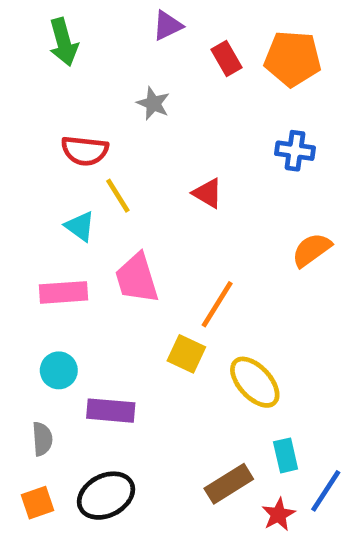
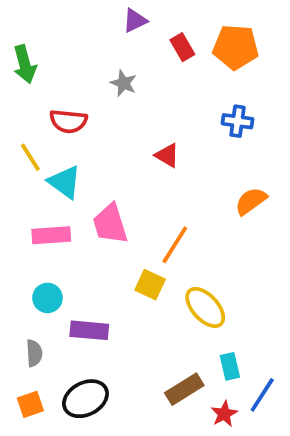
green arrow: (63, 42) -> (25, 64), moved
yellow line: (118, 196) -> (30, 157), moved
cyan triangle: (80, 226) -> (65, 182), size x1.4

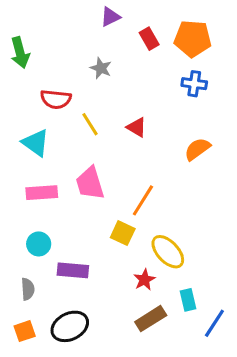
blue cross: (238, 121) -> (194, 84), moved
yellow line: (30, 157) -> (90, 124), moved
cyan triangle: (65, 182) -> (36, 143), moved
orange semicircle: (251, 201) -> (197, 149), moved
red star: (224, 414) -> (144, 280), moved

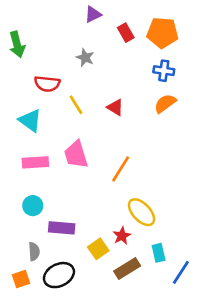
orange semicircle: (197, 149) -> (165, 103), moved
yellow square: (123, 233) -> (98, 249), moved, turned 30
gray semicircle: (28, 289) -> (34, 251), moved

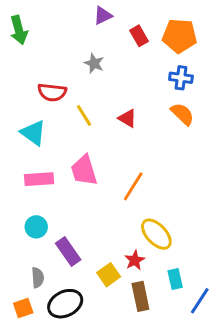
green arrow: (17, 44) -> (19, 30), moved
orange semicircle: (165, 103) -> (182, 114), turned 80
purple rectangle: (62, 228) -> (68, 252), turned 50
brown rectangle: (127, 269) -> (140, 296), turned -70

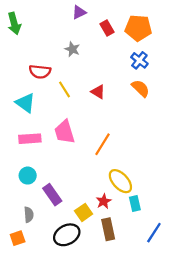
blue cross: (181, 78) -> (139, 60), turned 30
cyan rectangle: (175, 279) -> (135, 203), moved
black ellipse: (65, 304) -> (67, 235), moved

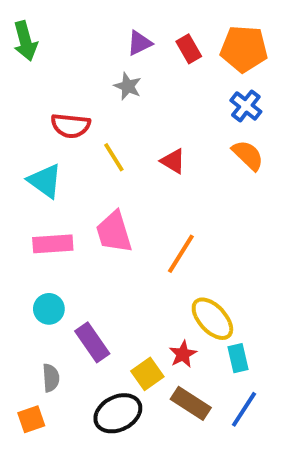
purple triangle: (79, 12) -> (140, 43), moved
brown rectangle: (108, 229) -> (191, 403), turned -45
blue line: (154, 233) -> (244, 409), moved

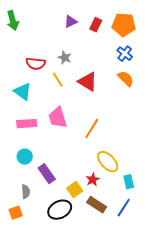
red rectangle: (189, 49) -> (96, 25), turned 56
gray star: (128, 86) -> (65, 58), moved
red triangle: (173, 161) -> (88, 82), size x1.5
cyan rectangle: (238, 358) -> (129, 182), moved

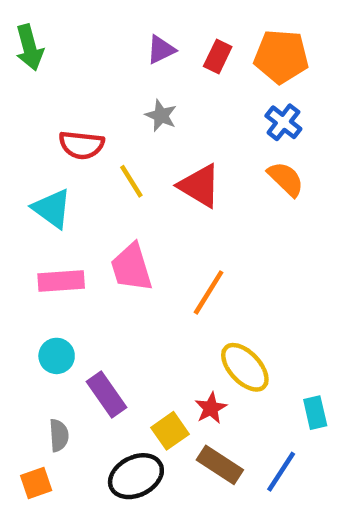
gray star: (65, 58) -> (161, 115), moved
cyan rectangle: (129, 182) -> (315, 413), moved

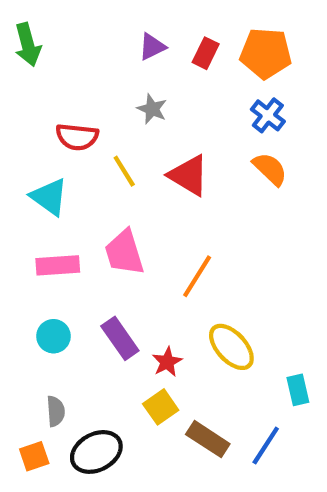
purple rectangle: (106, 395) -> (120, 338), moved
red star: (211, 408) -> (167, 362), moved
black ellipse: (136, 476) -> (96, 452), moved

